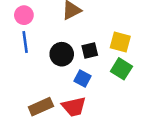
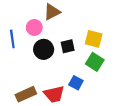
pink circle: (24, 15) -> (34, 27), moved
blue square: (82, 79) -> (76, 83), moved

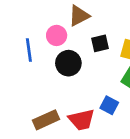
black square: (68, 46) -> (100, 43), moved

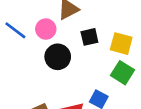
blue line: (29, 50) -> (15, 30), moved, turned -45

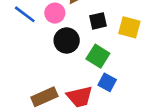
green square: (123, 73) -> (98, 56), moved

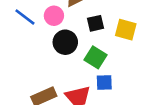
blue square: (107, 82) -> (104, 83), turned -30

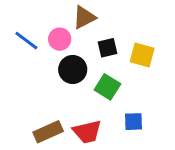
blue square: (104, 83) -> (133, 122), moved

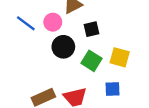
yellow square: (142, 55) -> (120, 57), moved

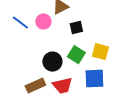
black circle: (63, 47) -> (52, 62), moved
blue square: (113, 89) -> (94, 79), size x1.5

